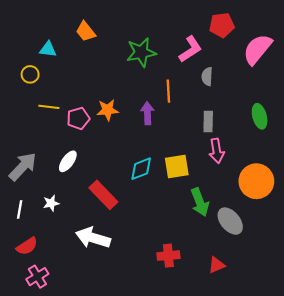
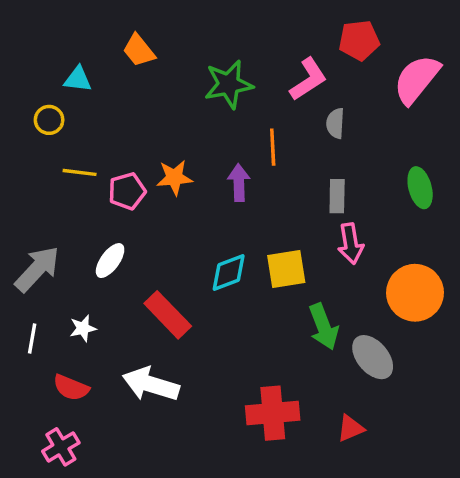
red semicircle: (27, 246) -> (71, 388), moved, turned 55
red cross: (168, 256) -> (273, 413), size x1.4

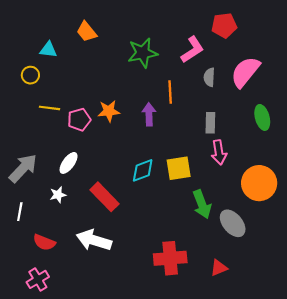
pink semicircle: (417, 79) -> (245, 72), moved
white star: (83, 328) -> (58, 195), moved

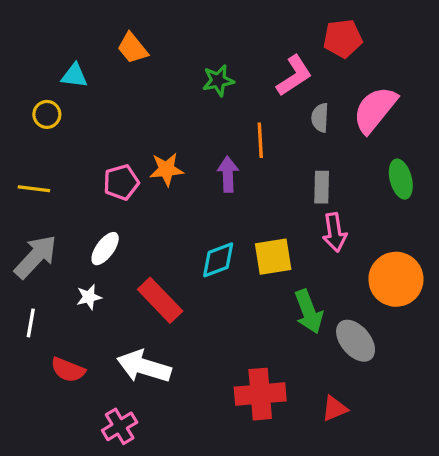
green star: (143, 53) -> (218, 80), size x0.7
yellow line: (49, 108) -> (34, 189), moved
pink cross: (38, 279) -> (120, 426), moved

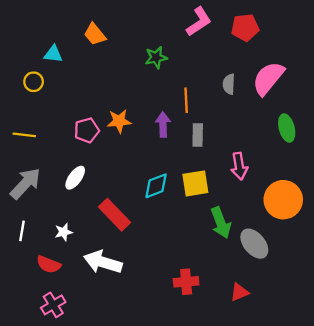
pink L-shape: (294, 76) -> (199, 22), moved
gray rectangle: (322, 187) -> (198, 135), moved
white star: (89, 297) -> (64, 232), moved
red cross: (260, 394) -> (186, 282), size x0.7
pink cross: (120, 426) -> (53, 305), moved

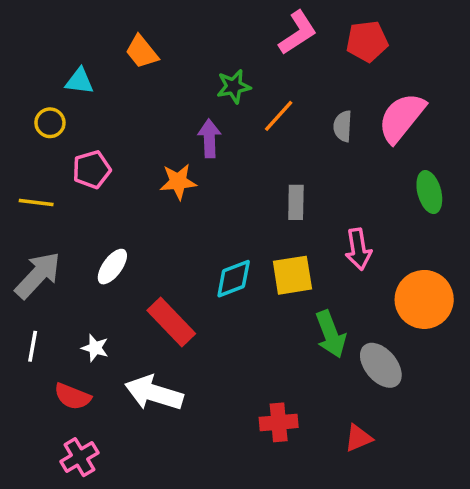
orange line: (186, 100) -> (279, 116), moved, turned 45
purple arrow: (163, 125) -> (209, 138), moved
pink pentagon: (87, 130) -> (92, 170), moved
white star: (64, 232) -> (95, 348), turned 30

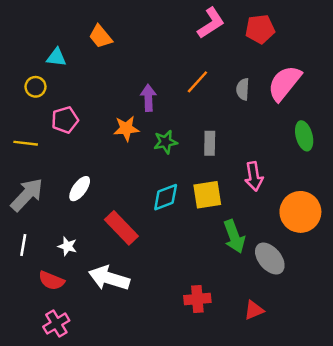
green star: (234, 86) -> (166, 142), moved

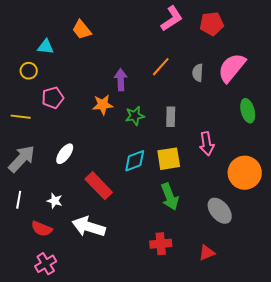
green arrow: (234, 236) -> (170, 197), moved

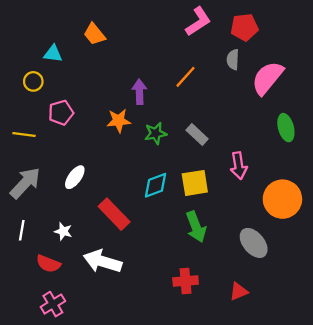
gray semicircle: (198, 73) -> (233, 60), moved
gray rectangle: (171, 117) -> (197, 134), turned -48

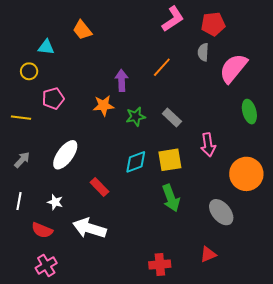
white ellipse: (75, 177) -> (65, 155), size x1.4
gray arrow: (25, 183) -> (22, 160), size x0.6
red rectangle: (114, 214) -> (99, 187), size x0.7
red cross: (186, 281) -> (160, 264), moved

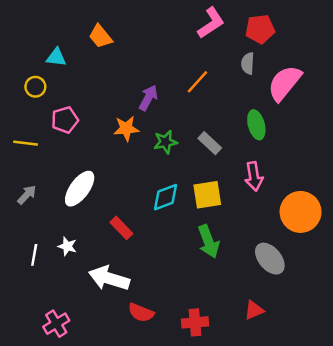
purple arrow: (122, 80) -> (148, 98), turned 30
green ellipse: (249, 112) -> (256, 125), moved
white line: (19, 201) -> (34, 255), moved
red semicircle: (42, 230) -> (141, 313), moved

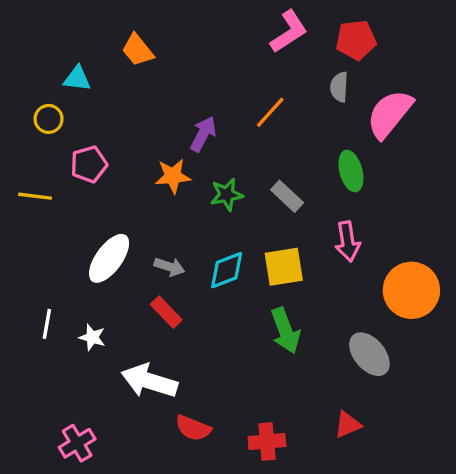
gray arrow: (27, 195) -> (170, 267), moved, turned 65
white line: (34, 255) -> (47, 324), moved

